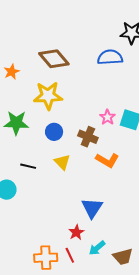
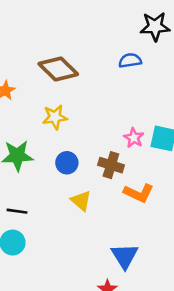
blue semicircle: (110, 57) -> (130, 60), size x0.7
yellow star: (48, 96) -> (55, 117), size x0.7
black line: (28, 166) -> (17, 211), moved

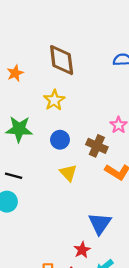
brown diamond: (58, 69) -> (62, 60), turned 32
yellow star: (55, 117) -> (54, 100), turned -30

